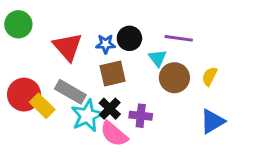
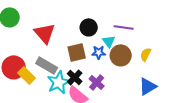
blue star: (106, 44) -> (99, 52), moved
purple cross: (141, 116) -> (97, 82), turned 35

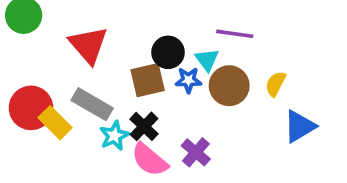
black circle: (89, 27) -> (168, 52), moved
cyan star: (59, 82) -> (114, 136), size x0.7
purple cross: (97, 82) -> (196, 152), moved
blue triangle: (148, 86) -> (300, 126), moved

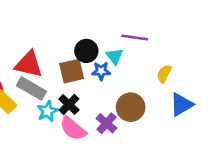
red triangle: (88, 45) -> (29, 64), moved, turned -36
brown circle: (229, 86) -> (131, 107), moved

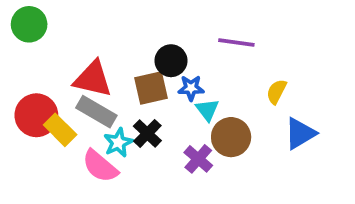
cyan triangle: (114, 56) -> (207, 110), moved
pink semicircle: (73, 129) -> (100, 166), moved

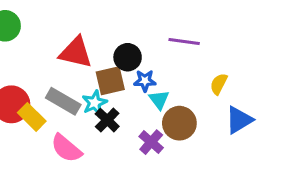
red triangle: (93, 79) -> (76, 52), moved
cyan star: (118, 143) -> (95, 103), moved

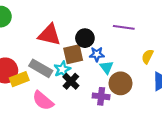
yellow rectangle: (32, 117) -> (19, 79), turned -66
purple cross: (151, 142) -> (101, 96), turned -35

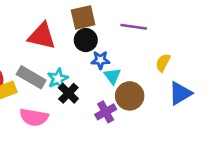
brown square: (73, 54) -> (83, 17), moved
purple cross: (101, 96) -> (106, 112), turned -35
pink semicircle: (43, 101) -> (34, 117), turned -30

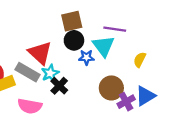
red triangle: (42, 36) -> (40, 53), moved, turned 30
cyan triangle: (112, 76) -> (103, 46), moved, size x1.5
blue triangle: (180, 93) -> (145, 96), moved
purple cross: (106, 112) -> (126, 102), moved

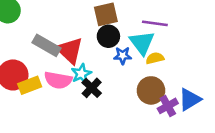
yellow semicircle: (140, 60) -> (155, 58), moved, turned 49
gray rectangle: (28, 72) -> (46, 45), moved
pink semicircle: (30, 106) -> (58, 80), moved

